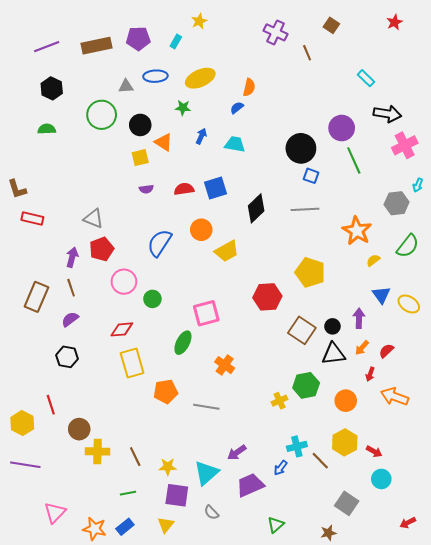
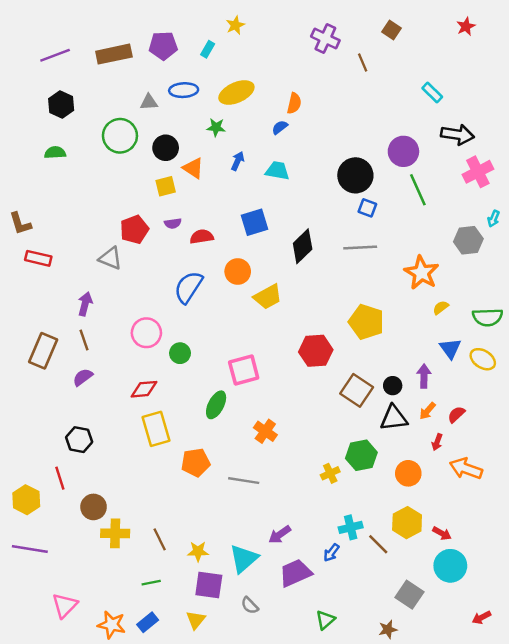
red semicircle: (184, 189) -> (202, 237), moved
green semicircle: (408, 246) -> (488, 317), moved, turned 50
red pentagon: (102, 249) -> (134, 229), moved
black hexagon: (67, 357) -> (79, 440), moved
cyan circle: (381, 479) -> (450, 566), size x1.4

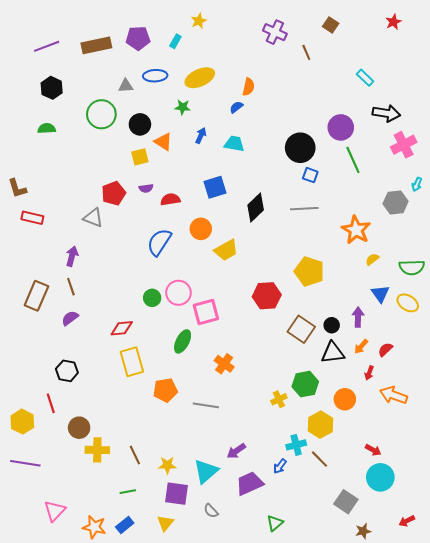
pink circle: (146, 333) -> (178, 293), moved
yellow hexagon: (407, 523) -> (320, 425), moved
brown star: (388, 629) -> (363, 531), moved

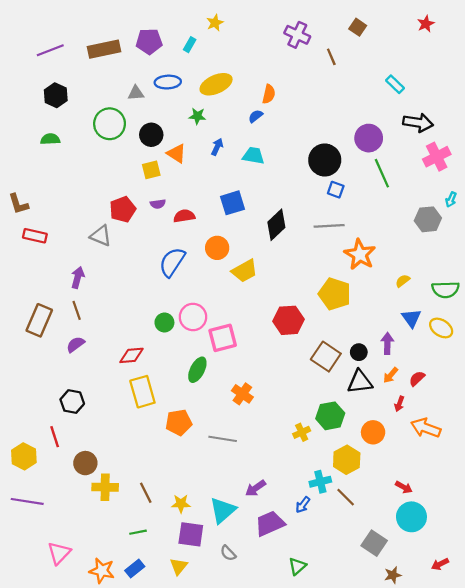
orange star: (356, 230) -> (360, 254), moved

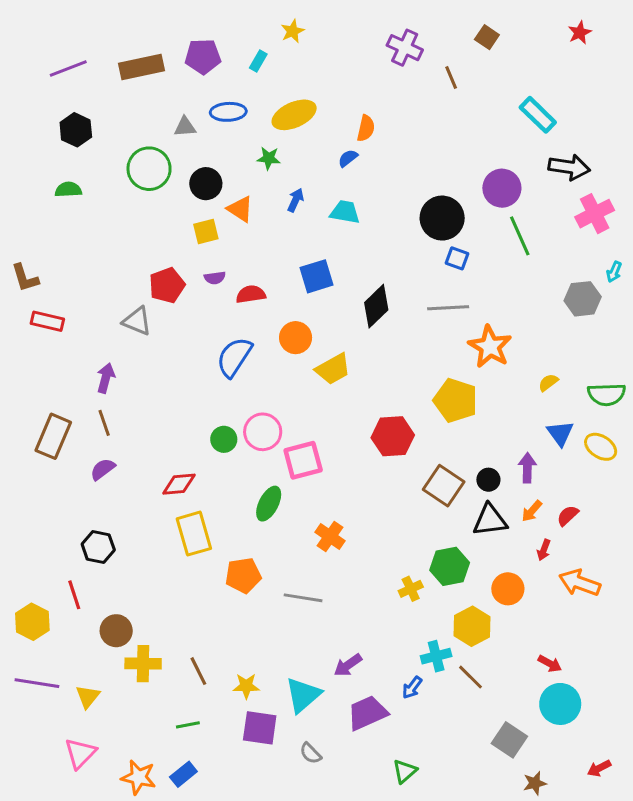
cyan rectangle: (395, 84) -> (538, 115), size x1.4
yellow triangle: (179, 566) -> (88, 696), moved

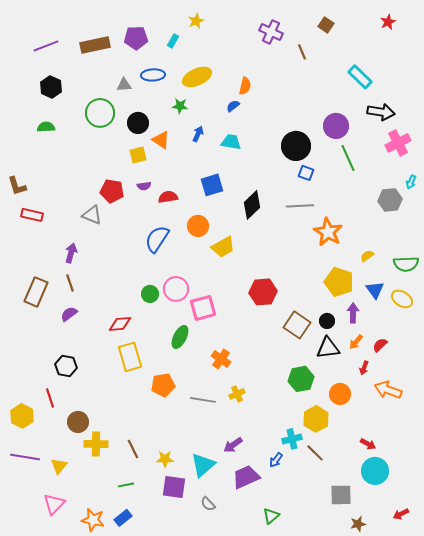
red pentagon: (167, 285) -> (112, 191), turned 30
yellow pentagon: (456, 400) -> (339, 282), moved
yellow cross: (411, 589) -> (237, 394), moved
gray square: (509, 740) -> (341, 495), turned -35

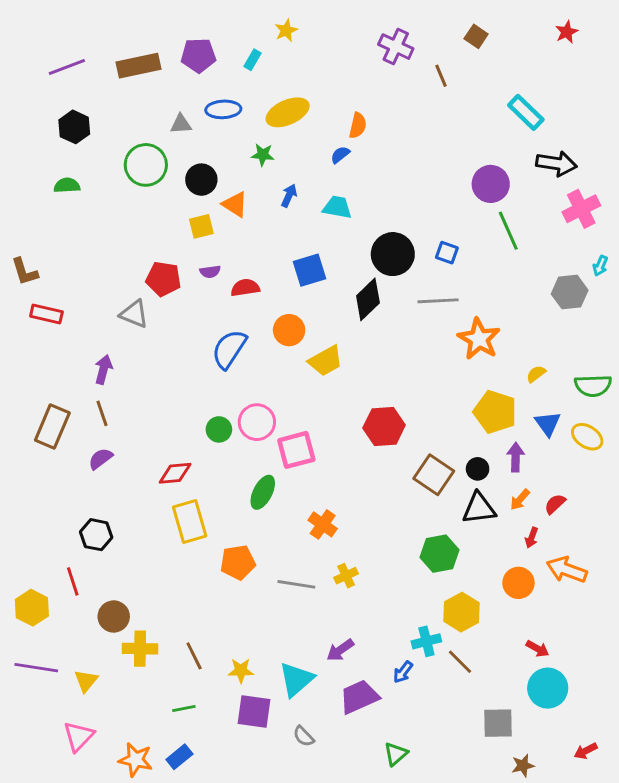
black circle: (296, 146) -> (393, 254), moved
orange circle: (340, 394) -> (518, 583), moved

